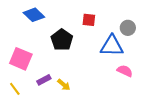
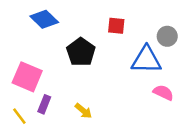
purple rectangle: (44, 80) -> (44, 104), moved, turned -40

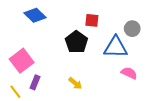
black pentagon: (81, 52) -> (76, 42), moved
pink square: (27, 77) -> (22, 61), turned 30
yellow arrow: (83, 111) -> (75, 83), moved

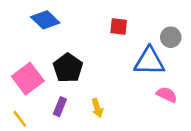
black pentagon: (76, 42) -> (68, 68), moved
purple rectangle: (35, 82) -> (60, 107), moved
yellow arrow: (75, 83) -> (97, 108), turned 32

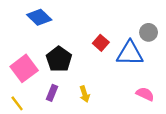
red square: (119, 27) -> (101, 43), moved, turned 35
pink semicircle: (167, 95) -> (145, 94), moved

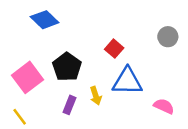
blue triangle: (130, 53) -> (127, 81), moved
purple rectangle: (52, 93) -> (70, 105), moved
yellow arrow: (85, 94) -> (96, 96), moved

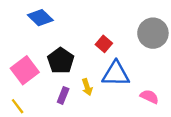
gray circle: (168, 37) -> (153, 33), size x1.6

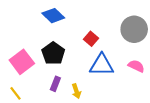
blue diamond: (40, 18) -> (53, 16), moved
yellow arrow: (87, 87) -> (76, 91), moved
pink semicircle: (149, 97) -> (136, 66), moved

